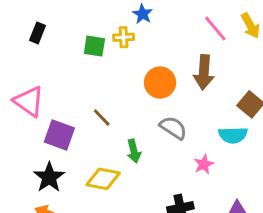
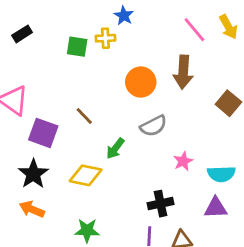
black rectangle: (37, 33) -> (22, 34), turned 36
gray semicircle: (173, 128) -> (153, 126), turned 120
cyan semicircle: (233, 135) -> (221, 174), moved
green arrow: (134, 151) -> (115, 148), turned 50

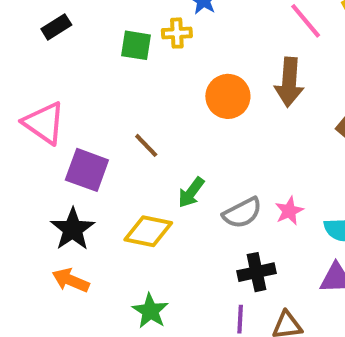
gray semicircle: (153, 126) -> (242, 213), moved
green star: (87, 230) -> (150, 311), turned 30

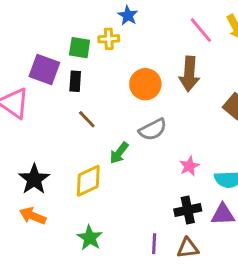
black rectangle: (56, 27) -> (75, 81), moved, turned -54
purple square: (87, 170) -> (44, 70), moved
gray semicircle: (242, 213) -> (153, 130), moved
yellow diamond: (148, 231) -> (88, 181), turned -36
black cross: (257, 272) -> (188, 210), moved

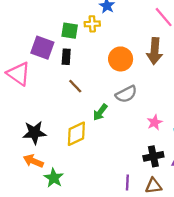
black star: (34, 179) -> (34, 133), turned 30
green star: (90, 238) -> (54, 178), moved

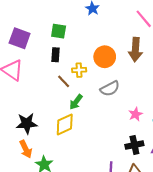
yellow cross: (92, 24) -> (79, 70), moved
purple square: (42, 48) -> (20, 38), moved
green arrow: (100, 112) -> (76, 102), moved
orange arrow: (33, 161) -> (26, 149), turned -138

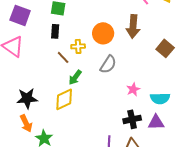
gray semicircle: (110, 89) -> (108, 64), turned -30

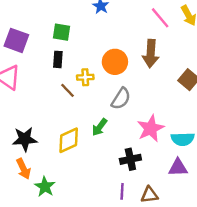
green arrow: (75, 77) -> (100, 127), moved
pink star: (133, 89) -> (151, 128), size x1.6
black cross: (132, 119) -> (130, 159), moved

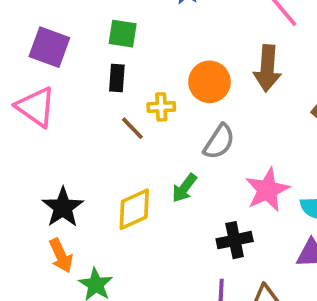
black star: (25, 139) -> (63, 207), turned -30

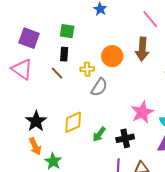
brown line: (132, 128) -> (57, 73), moved
gray semicircle: (219, 142) -> (99, 87), moved
green arrow: (184, 188) -> (99, 134), moved

